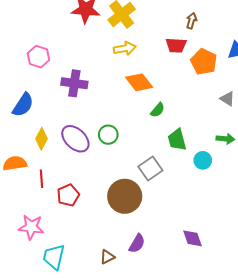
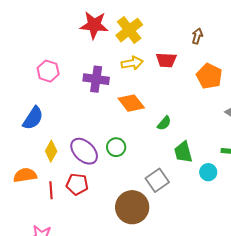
red trapezoid: (176, 45) -> (166, 60), moved
orange diamond: (139, 82) -> (131, 103), moved
purple cross: (74, 83) -> (96, 79), moved
red pentagon: (68, 195) -> (77, 184), moved, turned 30

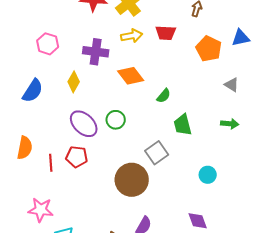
yellow diamond: (51, 151) -> (74, 82), moved
cyan circle: (208, 172) -> (208, 175), moved
orange semicircle: (25, 175) -> (25, 148), turned 110

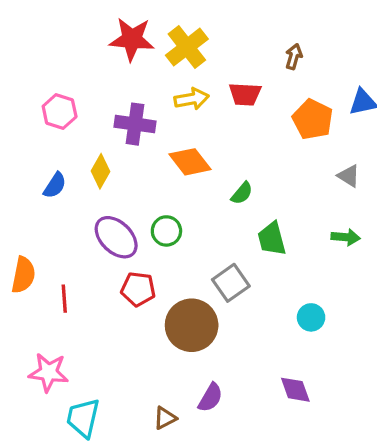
blue semicircle: (33, 91) -> (55, 185), moved, size x0.7
red pentagon: (77, 157) -> (138, 289), moved

